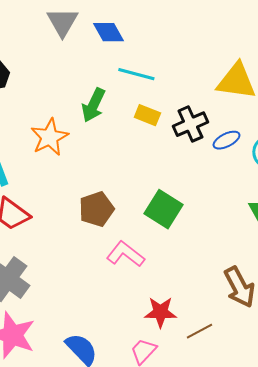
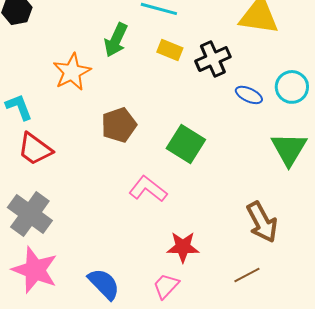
blue ellipse: (226, 140) -> (249, 95), moved, turned 52
brown pentagon: (96, 209) -> (119, 125), moved
brown line: (199, 331) -> (247, 275), moved

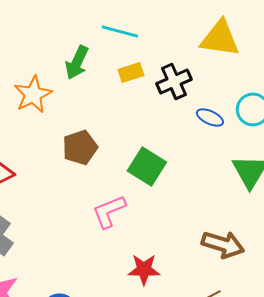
yellow rectangle: (170, 50) -> (131, 72), turned -40
pink L-shape: (148, 189) -> (109, 211), turned -60
brown arrow: (262, 222) -> (223, 244), turned -45

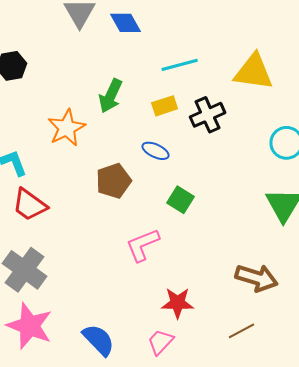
cyan line: (120, 31) -> (180, 65), moved, turned -30
blue ellipse: (210, 117) -> (156, 151), moved
green square: (147, 166) -> (181, 200), size x0.7

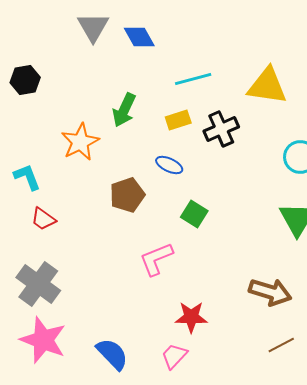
red trapezoid: (30, 205) -> (43, 219), size x0.7
brown line: (242, 331) -> (281, 345), moved

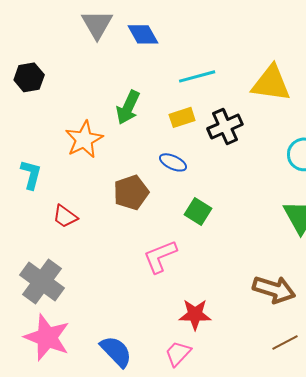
cyan L-shape: (27, 177) -> (31, 174), turned 36
red trapezoid: (43, 219) -> (65, 216), moved

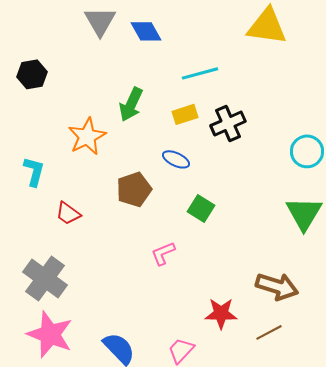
yellow triangle: (271, 83) -> (267, 26), moved
pink L-shape: (160, 256) -> (163, 253), size x0.7
red star: (195, 314) -> (221, 313), moved
brown line: (285, 342) -> (269, 332), moved

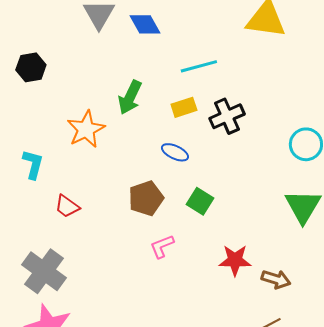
brown pentagon: (134, 189) -> (146, 198), moved
brown arrow: (277, 286) -> (276, 279), size x0.7
red star: (221, 313) -> (235, 260), moved

